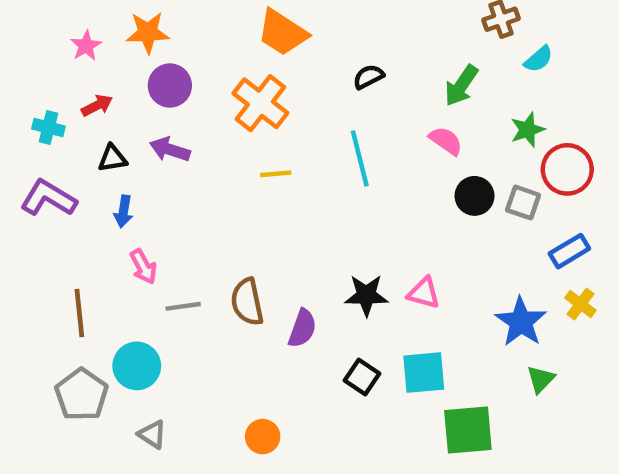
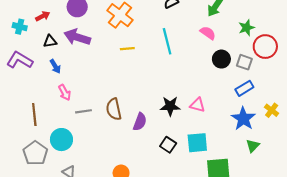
purple arrow: (170, 150) -> (77, 37), size x1.4
blue arrow: (124, 211) -> (55, 66), turned -40
blue rectangle: (569, 251) -> (244, 88), moved

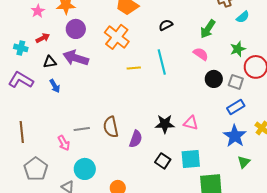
yellow line: (127, 49) -> (134, 68), moved
pink arrow: (65, 92) -> (64, 143), moved
brown line: (34, 114) -> (22, 132), moved
cyan circle: (61, 140) -> (85, 169), moved

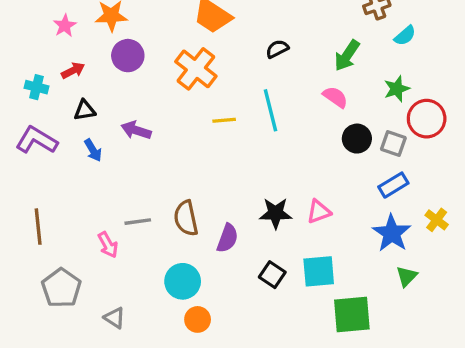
purple arrow: (76, 58) -> (136, 130), moved, size x0.7
pink triangle: (191, 123) -> (319, 212), turned -35
cyan circle: (85, 169) -> (183, 281), moved

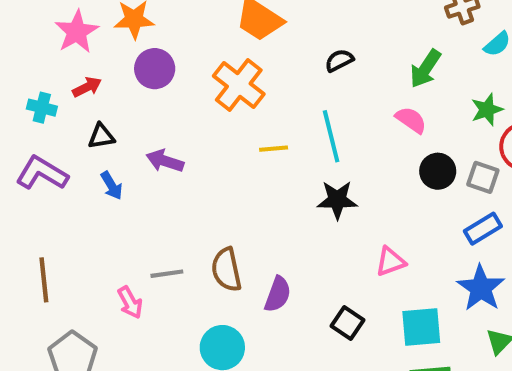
pink star: (65, 26) -> (77, 32), size x1.5
black star: (276, 213) -> (337, 200), moved
cyan square: (319, 271) -> (421, 327), moved
black square: (272, 275) -> (347, 323), moved

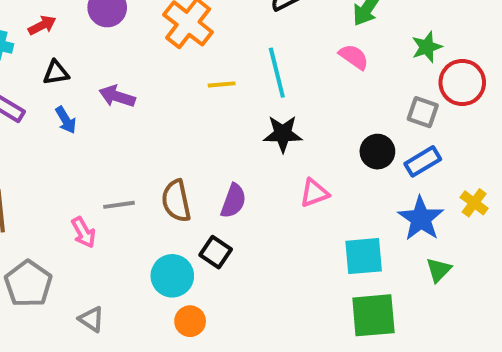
black circle: (438, 171) -> (377, 152), moved
pink triangle: (391, 261) -> (314, 193), moved
purple semicircle: (278, 294) -> (233, 201), moved
black square: (347, 323) -> (216, 252), moved

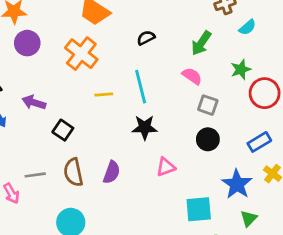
gray square: (423, 112) -> (208, 105), moved
blue rectangle: (423, 161) -> (259, 142), moved
black square: (216, 252) -> (63, 130), moved

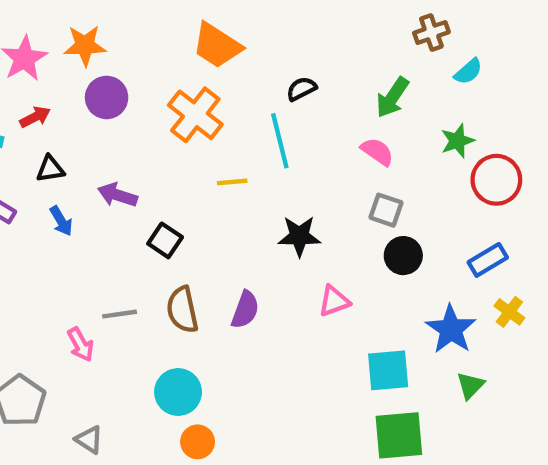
cyan line: (141, 87) -> (280, 141), moved
gray square: (208, 105) -> (386, 210), moved

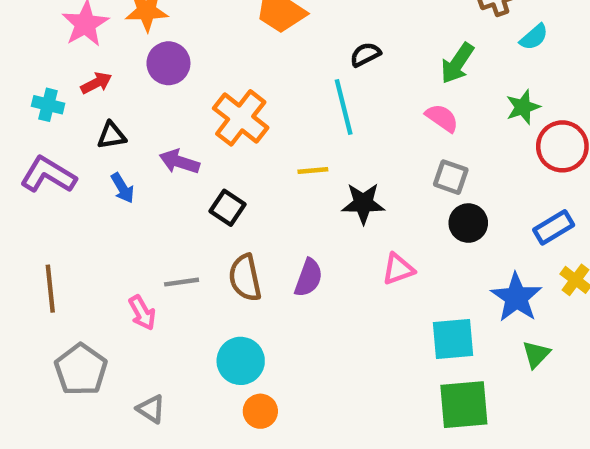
orange cross: (195, 115) -> (241, 118), moved
yellow line: (232, 182) -> (313, 170), moved

